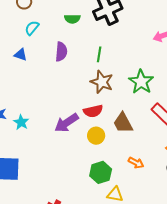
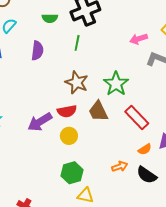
green line: (99, 54) -> (77, 43), moved
brown trapezoid: (123, 123) -> (98, 111), moved
orange arrow: (136, 163) -> (120, 166), moved, turned -49

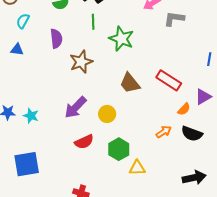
brown star: (77, 82) -> (81, 62), moved, turned -30
green star: (116, 84) -> (121, 39), moved
red semicircle: (67, 111) -> (84, 142), moved

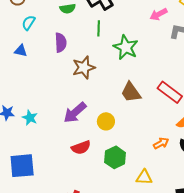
yellow triangle: (137, 168) -> (144, 177), moved

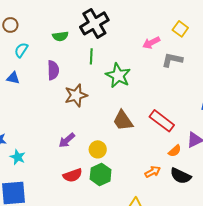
purple arrow: (75, 113) -> (67, 140), size x0.7
cyan star: (30, 118) -> (18, 157), moved
green hexagon: (115, 157) -> (101, 174), moved

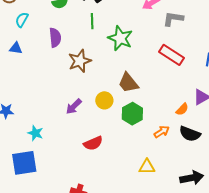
red rectangle: (162, 121) -> (172, 55), moved
yellow circle: (98, 149) -> (104, 100), moved
cyan star: (18, 157) -> (35, 133), moved
green hexagon: (101, 174) -> (132, 114), moved
red semicircle: (73, 175) -> (93, 143), moved

